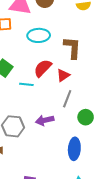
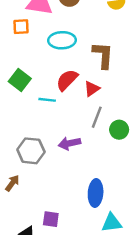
green circle: (86, 117) -> (119, 130), moved
blue ellipse: (74, 149) -> (96, 193), moved

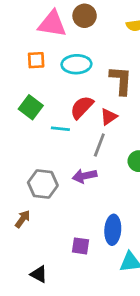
orange square: (21, 27) -> (36, 60), moved
gray line: (97, 117) -> (99, 145), moved
purple square: (51, 219) -> (80, 246), moved

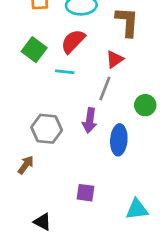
red semicircle: (82, 107) -> (73, 41), moved
purple arrow: (85, 176) -> (90, 120), turned -70
blue ellipse: (113, 230) -> (119, 140), moved

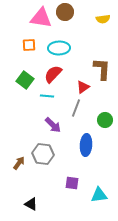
brown L-shape: (127, 22) -> (102, 69), moved
purple arrow: (90, 120) -> (53, 125), moved, turned -54
gray hexagon: (47, 129) -> (43, 154), moved
purple square: (85, 193) -> (72, 183), moved

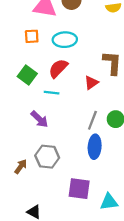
gray line: (76, 108) -> (92, 120), moved
purple arrow: (53, 125) -> (39, 119), moved
purple square: (72, 183) -> (79, 189), size x1.5

